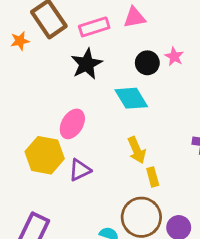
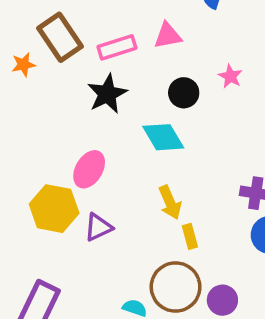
pink star: (174, 57) -> (230, 76), moved

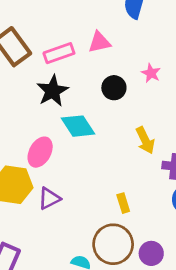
cyan diamond: (163, 137) -> (78, 126), moved
yellow arrow: (170, 202) -> (145, 140), moved

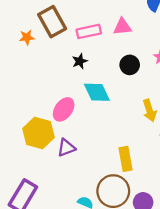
black star: (52, 91) -> (80, 61), size x0.6
yellow rectangle: (123, 203) -> (126, 159), size x1.5

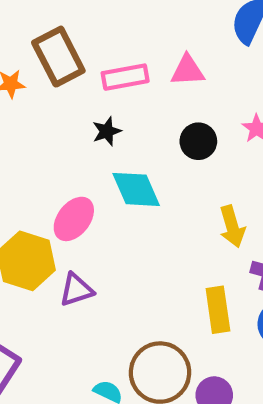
yellow rectangle: (126, 159) -> (218, 310), moved

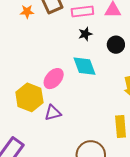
black star: (107, 131) -> (85, 34), moved

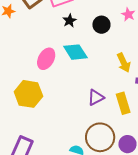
pink ellipse: (54, 79) -> (46, 59), moved
purple triangle: (53, 113) -> (96, 97), moved

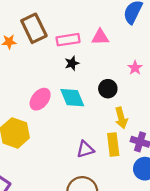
black circle: (101, 25) -> (108, 89), moved
yellow rectangle: (123, 103) -> (113, 145), moved

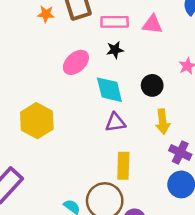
pink ellipse: (40, 99) -> (76, 62), moved
yellow rectangle: (113, 145) -> (123, 166), moved
purple triangle: (85, 149) -> (115, 122), moved

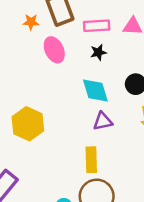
pink ellipse: (76, 62) -> (54, 50), moved, turned -70
yellow rectangle: (123, 166) -> (91, 160), moved

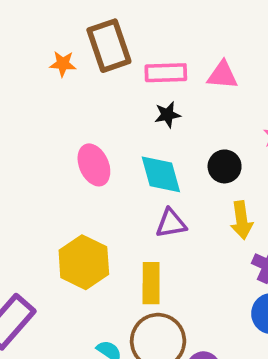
pink ellipse: (54, 50) -> (94, 165), moved
yellow hexagon: (28, 124) -> (84, 262), moved

